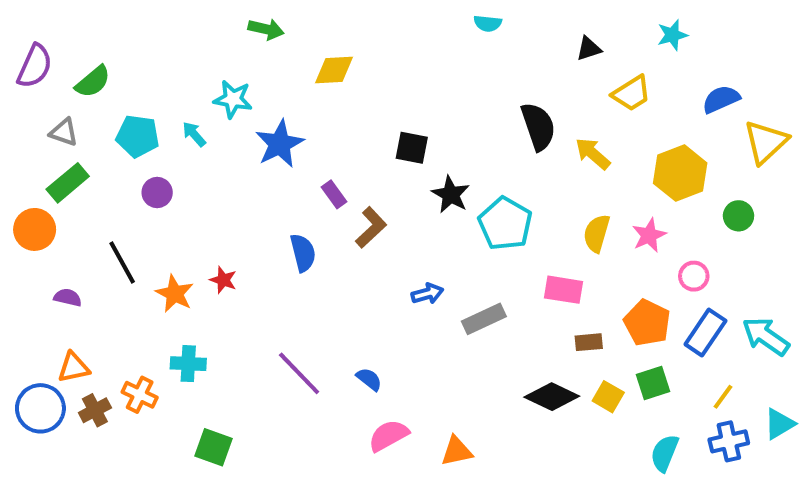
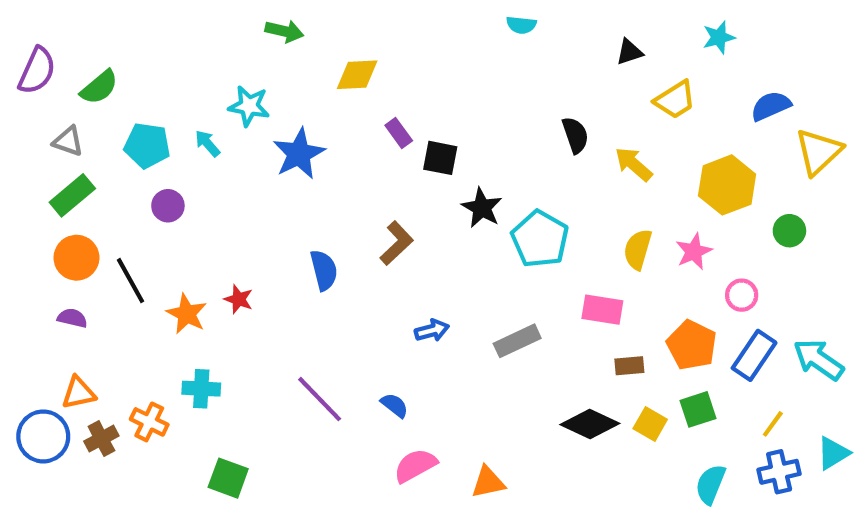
black semicircle: (538, 126) -> (575, 135), size x0.7
purple rectangle: (334, 194) -> (399, 133), moved
orange circle: (35, 229) -> (76, 258), moved
blue arrow: (427, 294) -> (432, 330), moved

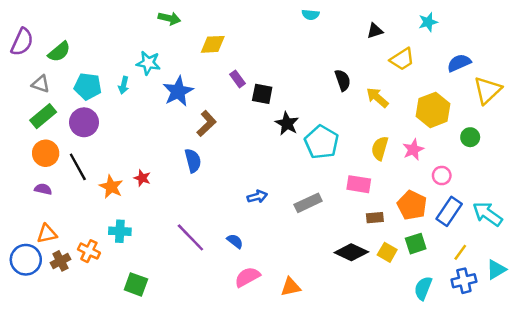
cyan arrow: (207, 143) -> (124, 85), turned -126
purple circle: (168, 206) -> (84, 122), moved, size x1.5
brown L-shape: (397, 243) -> (207, 124), moved

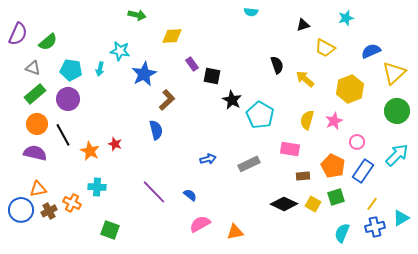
yellow trapezoid: (402, 59) -> (325, 48), turned 60
green circle: (470, 137) -> (397, 111), moved, size x1.6
purple semicircle: (43, 189) -> (35, 153), size x1.6
cyan arrow: (487, 214) -> (397, 155), moved, turned 100

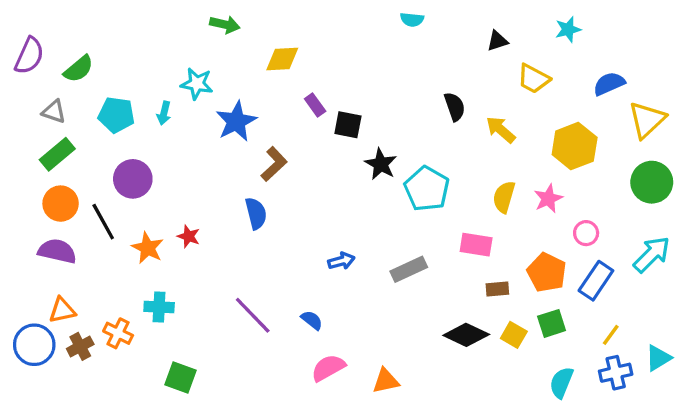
purple circle: (68, 99) -> (133, 179), moved

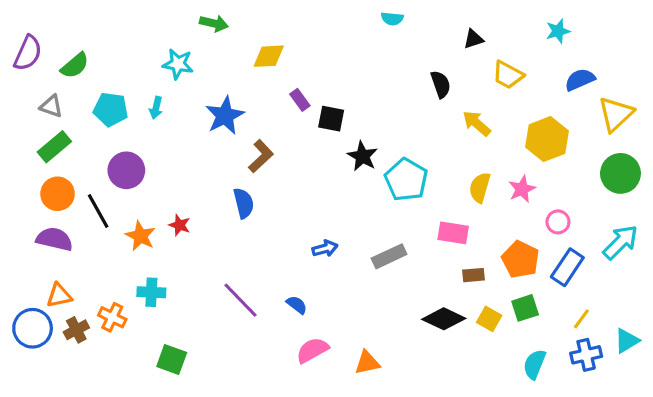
cyan star: (568, 29) -> (558, 31), moved
cyan star: (197, 84) -> (178, 64), moved
black semicircle: (455, 107) -> (441, 84), moved

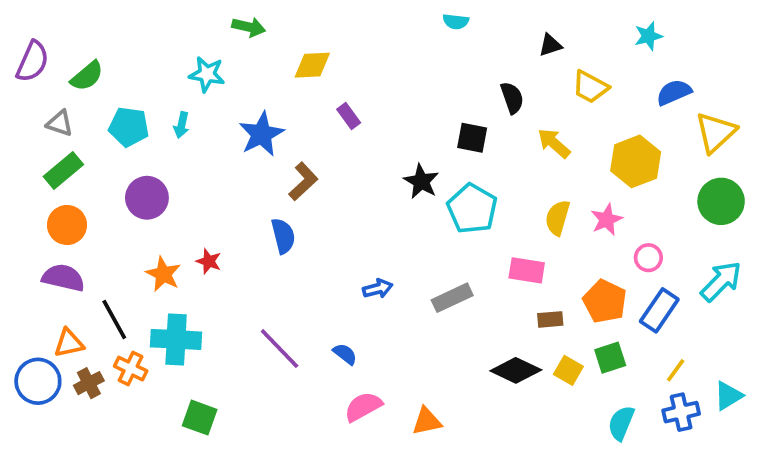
black square: (331, 119) -> (472, 138), moved
black line: (98, 211) -> (114, 319), moved
cyan cross: (151, 292) -> (176, 339), size x1.5

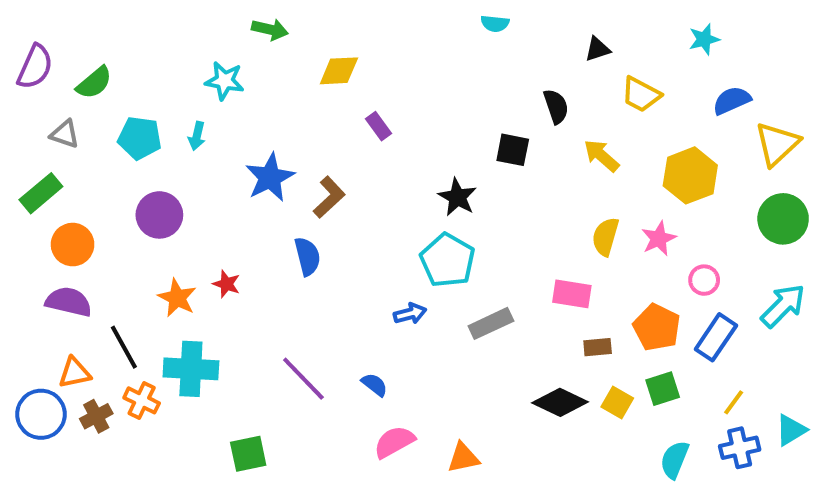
blue star: (261, 134) -> (270, 177), moved
green rectangle: (63, 170) -> (41, 193), moved
cyan pentagon: (472, 209) -> (448, 260), moved
green square: (200, 418) -> (248, 454), moved, turned -32

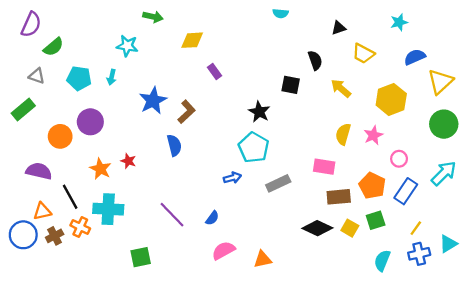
purple semicircle: (35, 67) -> (31, 25), moved
orange circle: (73, 245) -> (60, 136), moved
brown rectangle: (598, 347) -> (339, 197), size x1.5
blue semicircle: (375, 385) -> (212, 218), turned 88

